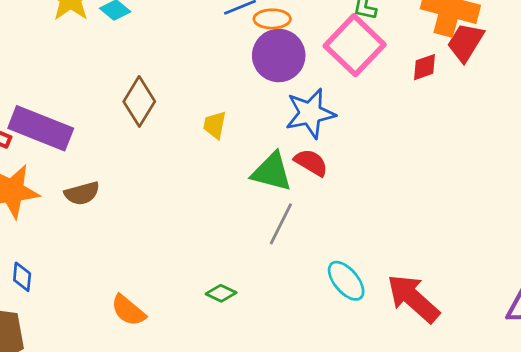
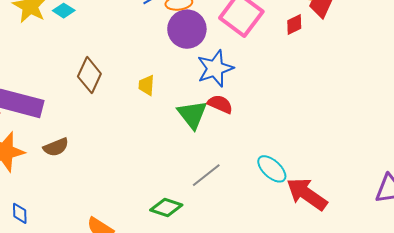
green triangle: (272, 172) -> (192, 114), turned 44
gray line: (281, 224) -> (206, 175), moved, turned 32
cyan ellipse: (346, 281) -> (272, 169), moved
green diamond: (221, 293) -> (166, 208), size x1.4

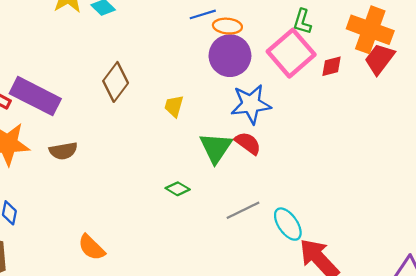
red diamond: (294, 24) -> (331, 66), moved
gray line: (206, 175) -> (243, 210), moved
green diamond: (166, 208) -> (178, 189), moved, size x0.7

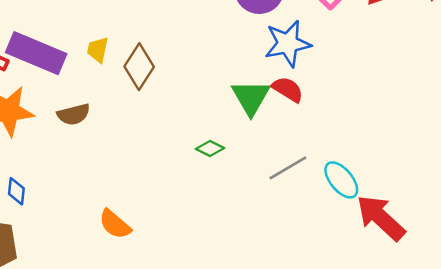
brown diamond: (116, 82) -> (139, 67), moved
yellow trapezoid: (174, 106) -> (98, 50), moved

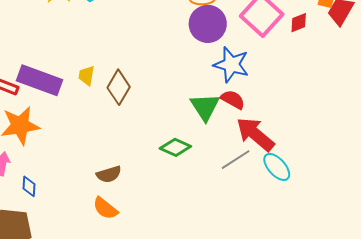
blue star: (288, 44) -> (231, 65), turned 30
brown semicircle: (74, 114) -> (109, 174), moved
green diamond: (210, 149) -> (175, 147), size x1.4
red arrow: (381, 218) -> (255, 134), moved

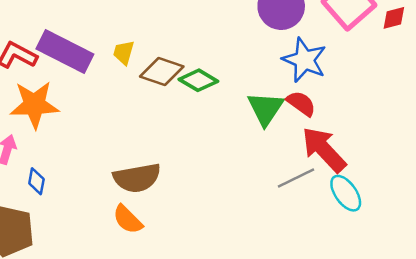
brown diamond: (119, 87) -> (162, 71), turned 72
green diamond: (175, 147) -> (198, 80), moved
brown semicircle: (109, 174) -> (137, 178), size x1.5

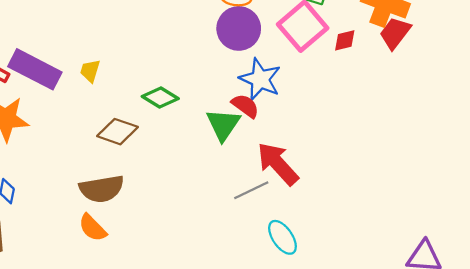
brown diamond: (162, 71) -> (117, 132), moved
red semicircle: (301, 103) -> (245, 106), moved
cyan ellipse: (346, 193) -> (282, 237), moved

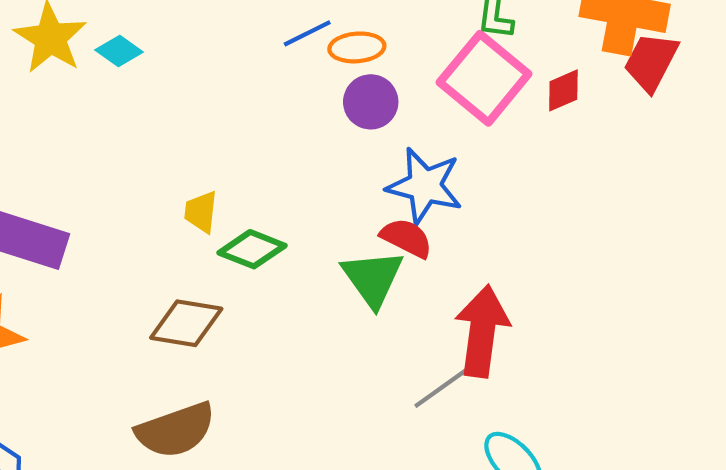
purple circle: (239, 28) -> (371, 102), size x0.7
yellow trapezoid: (90, 71) -> (201, 212), moved
red arrow: (278, 164) -> (482, 331), turned 60

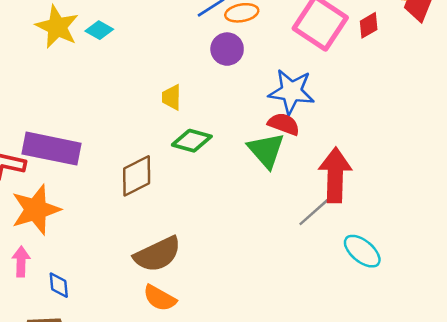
purple circle: (371, 102) -> (227, 49), moved
yellow trapezoid: (201, 212) -> (172, 97), moved
brown diamond: (186, 323) -> (137, 176), moved, turned -30

